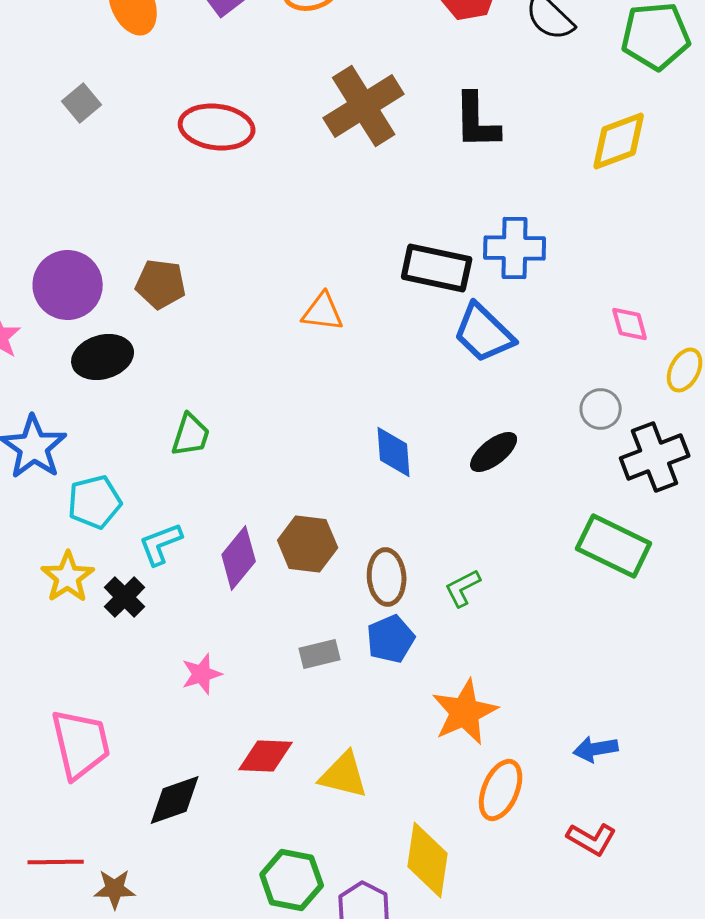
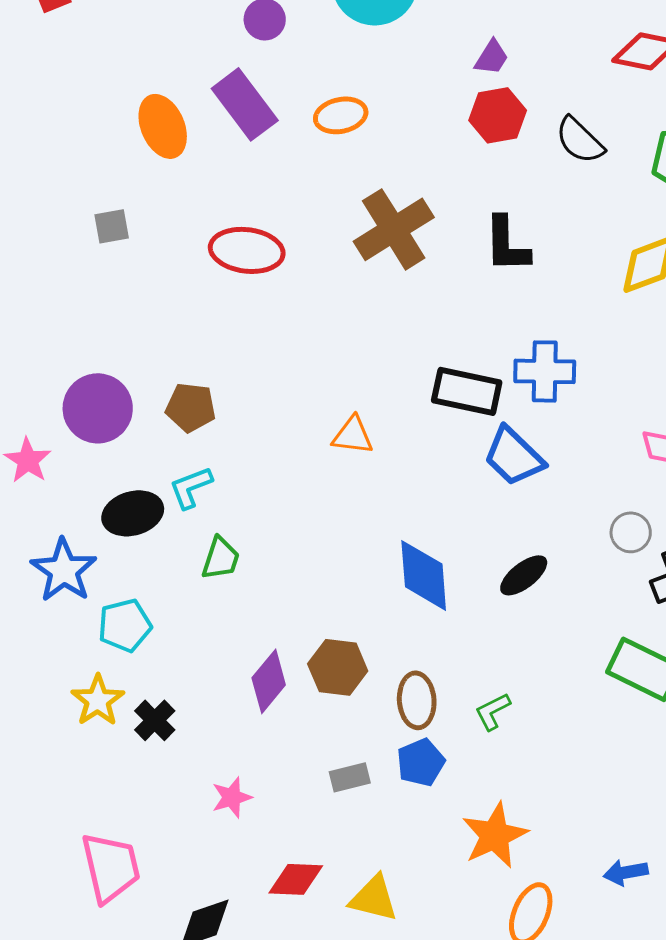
gray square: (82, 103) -> (112, 226), turned 30
black ellipse: (103, 357) -> (133, 513), moved
blue diamond: (394, 452) -> (424, 575), size x1.4
cyan L-shape: (161, 544) -> (191, 487), moved

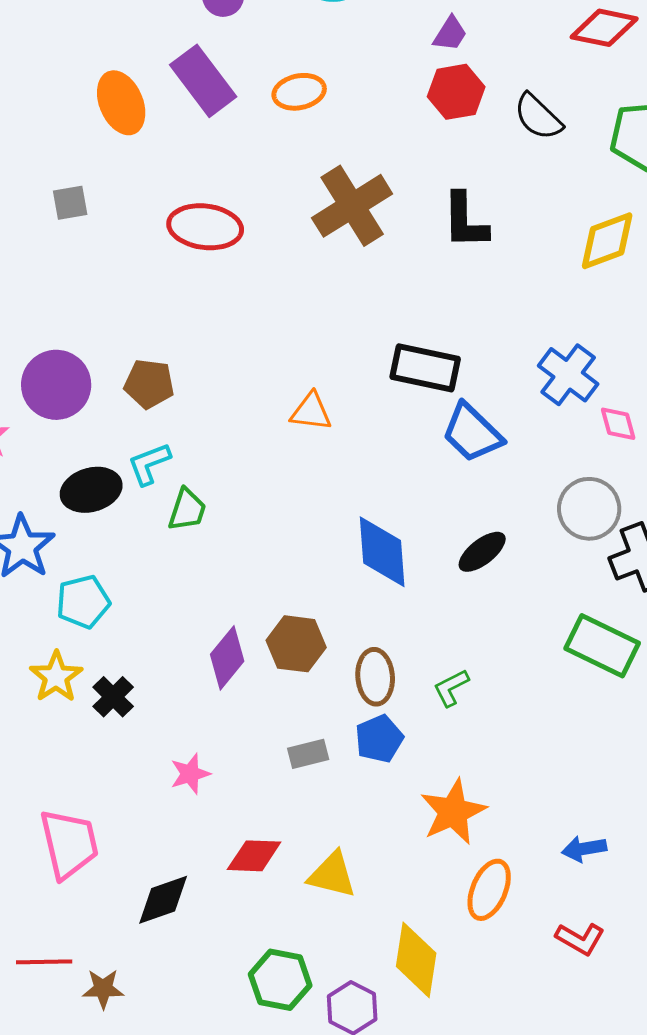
blue cross: (545, 371) -> (568, 375), moved, turned 36
gray circle: (631, 532) -> (589, 509), size x1.5
green trapezoid: (221, 558) -> (187, 510), moved

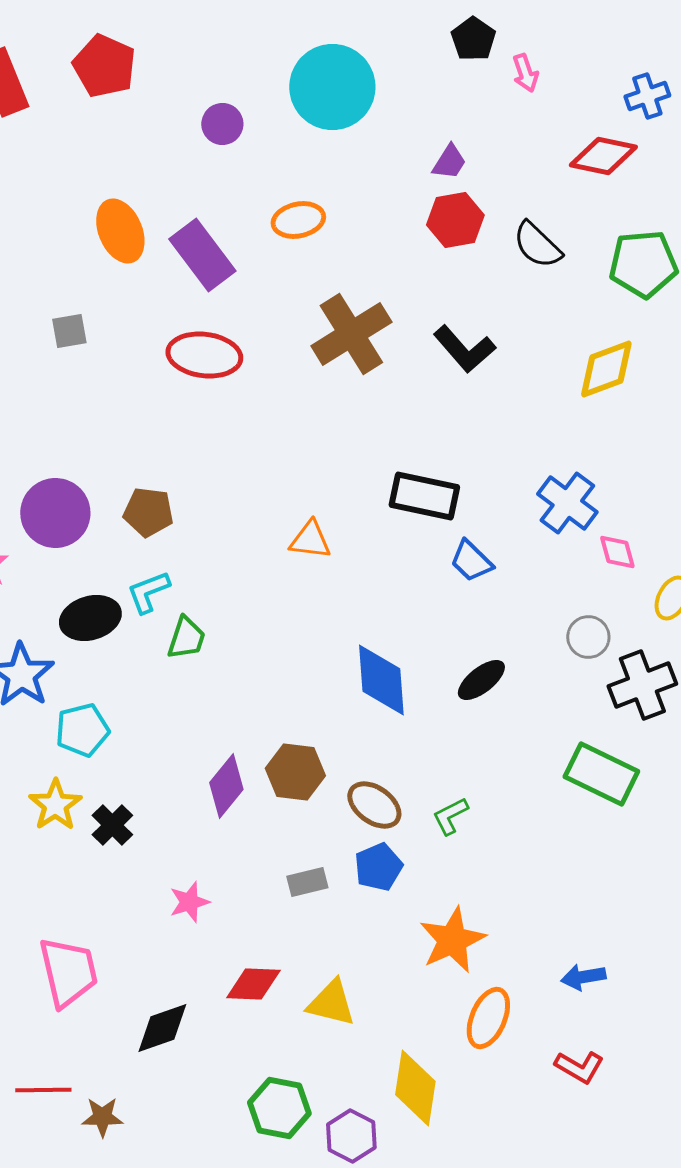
purple rectangle: (203, 81) -> (202, 255), moved
black L-shape: (465, 221) -> (464, 349), turned -40
blue trapezoid: (472, 433) -> (471, 561), size x0.7
gray circle: (589, 509) -> (588, 637), size x0.7
brown ellipse: (375, 677) -> (374, 805), turned -50

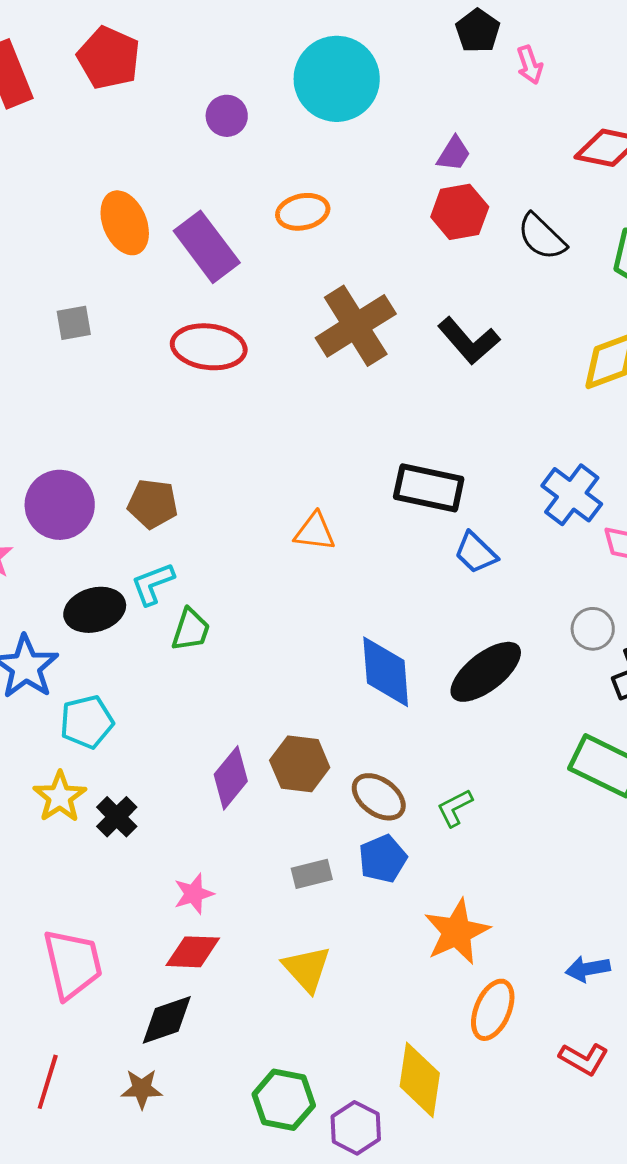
black ellipse: (481, 680) -> (486, 672), size x1.5
red diamond: (253, 984) -> (193, 952), moved
yellow triangle: (331, 1003) -> (307, 969), moved, turned 34
red line: (43, 1090) -> (48, 1082), turned -72
brown star: (102, 1117) -> (142, 1089), moved

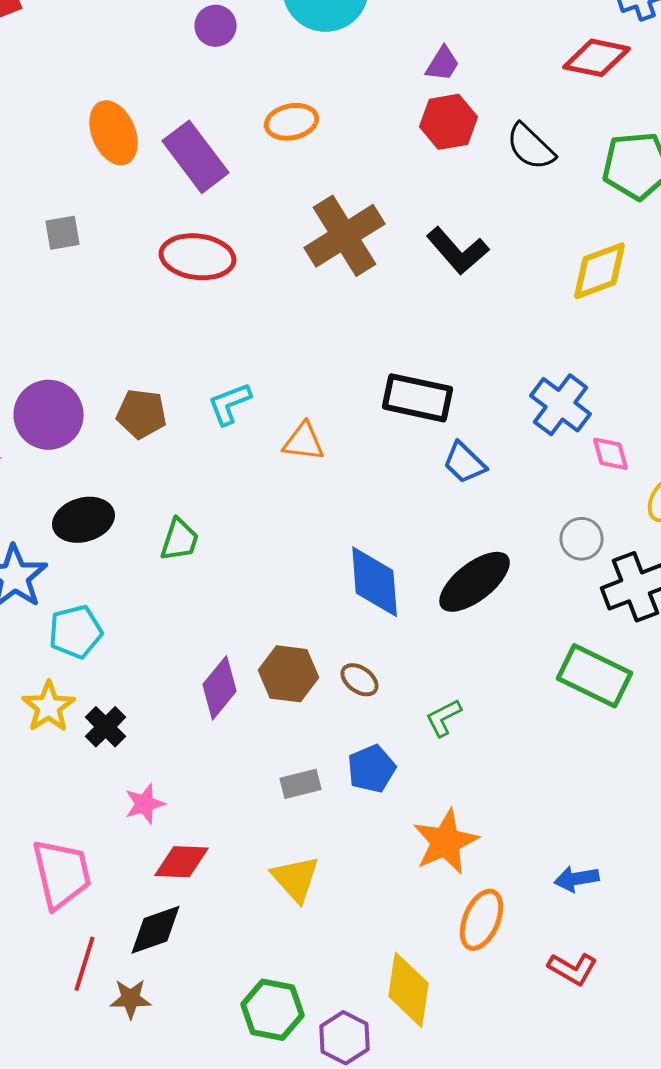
cyan L-shape: (153, 584) -> (230, 404), moved
brown ellipse: (379, 797) -> (360, 680), moved, size x0.7
pink star: (194, 894) -> (145, 804), moved
red line: (48, 1082) -> (85, 964), moved

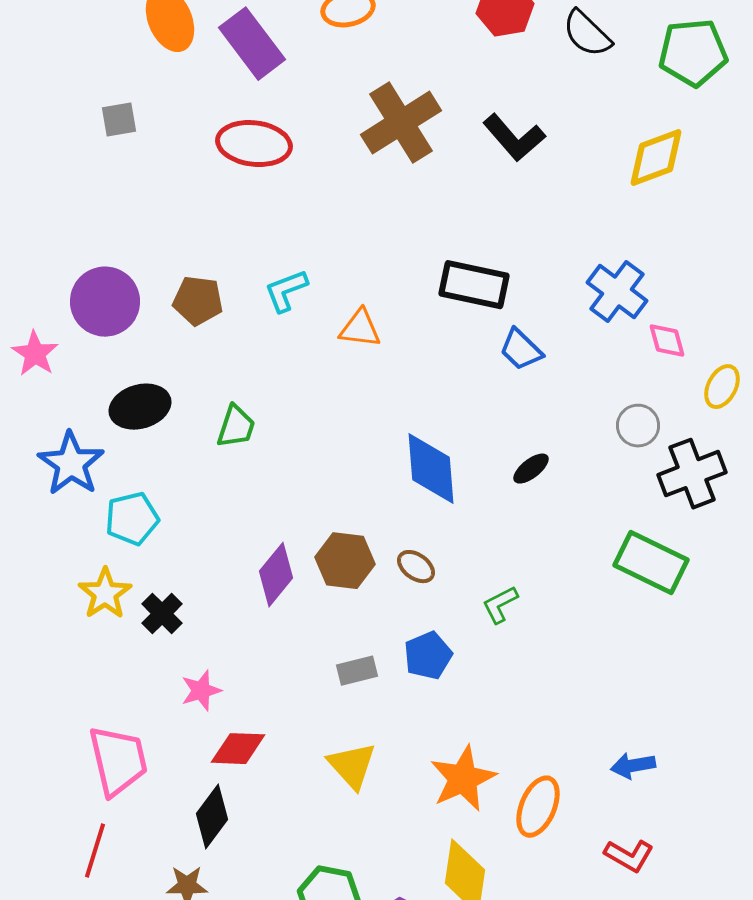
black ellipse: (475, 582) -> (531, 469), size x0.5
orange star: (446, 842) -> (463, 779), moved
black diamond: (156, 930) -> (212, 817), turned -34
red line: (85, 964) -> (95, 851), moved

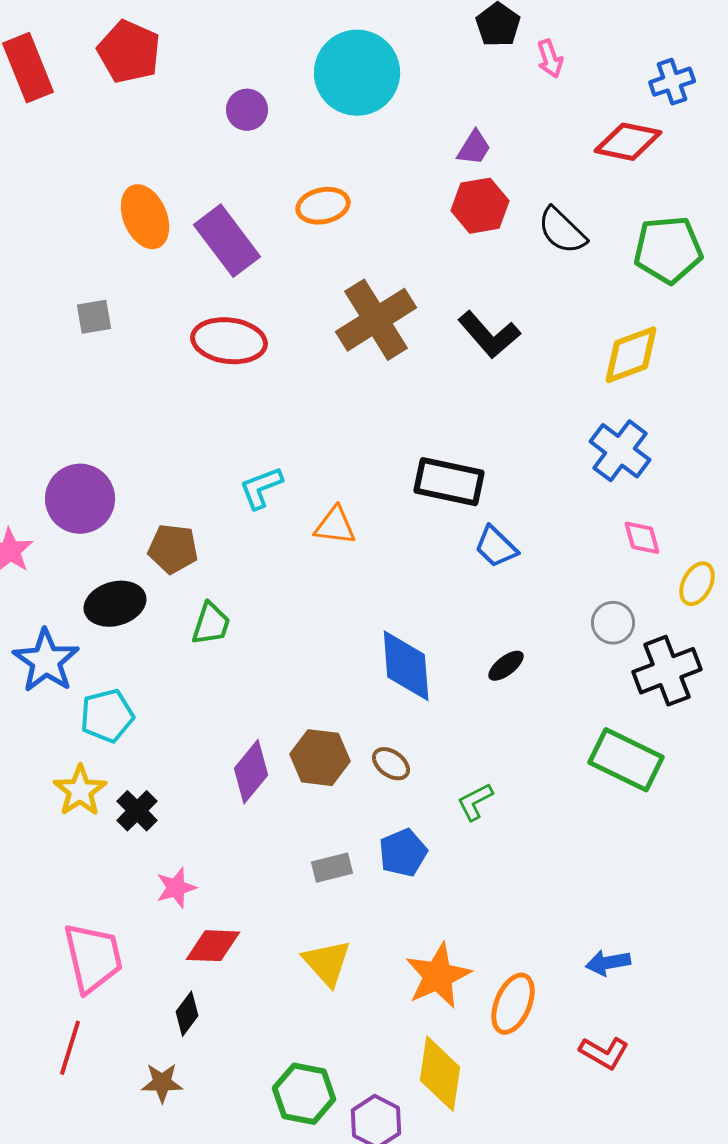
blue cross: (617, 292) -> (620, 451), moved
brown pentagon: (198, 301) -> (173, 549), moved
black diamond: (212, 817) -> (187, 1014), size x0.7

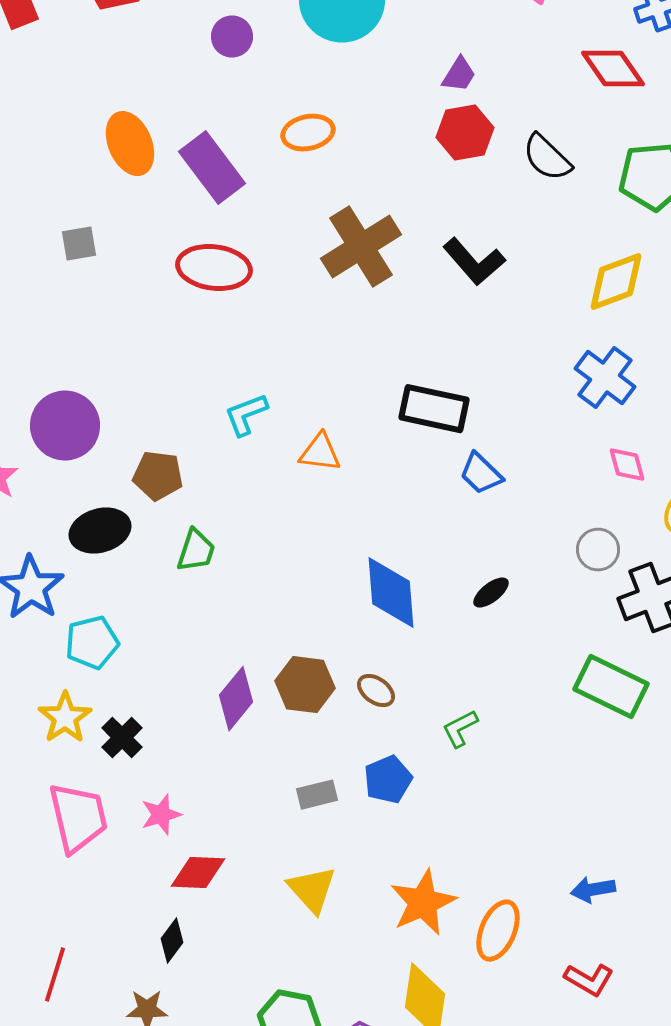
red diamond: (628, 142) -> (613, 69), turned 44
pink trapezoid: (93, 958) -> (78, 818), moved

